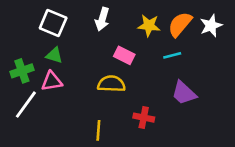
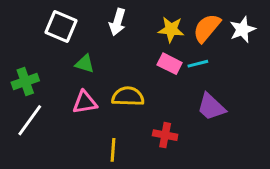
green triangle: (54, 55) -> (85, 64), moved
pink rectangle: (124, 55) -> (170, 64), moved
pink triangle: (52, 81) -> (85, 102), moved

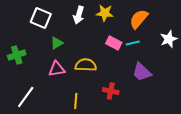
yellow star: (171, 29) -> (105, 13), moved
white star: (242, 29) -> (169, 39), moved
green triangle: (85, 64) -> (57, 43), turned -48
white line: (30, 120) -> (26, 97), moved

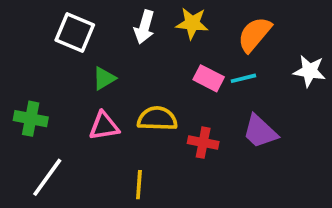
white star: (169, 39) -> (309, 71), turned 30
green cross: (17, 55) -> (31, 119), moved, turned 30
red cross: (111, 91) -> (203, 143), moved

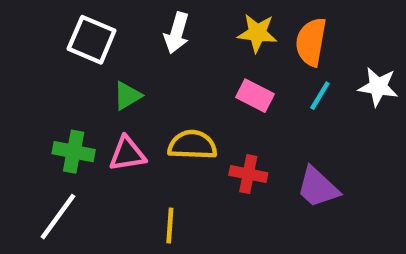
yellow star: (192, 23) -> (257, 33), moved
orange semicircle: (254, 34) -> (311, 42), turned -30
cyan line: (243, 78) -> (320, 96), moved, turned -45
green cross: (31, 119) -> (74, 152), moved
purple trapezoid: (260, 132) -> (318, 187), moved

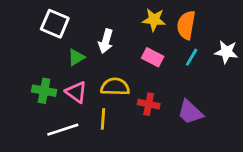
white arrow: (177, 33) -> (106, 41), moved
pink triangle: (127, 154) -> (76, 92), turned 45
white line: (58, 217) -> (63, 130), moved, turned 36
yellow line: (170, 226) -> (103, 119), moved

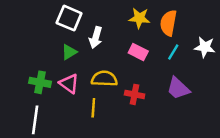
white square: (55, 24) -> (69, 18), moved
purple trapezoid: (190, 112) -> (178, 88), moved
white line: (63, 130) -> (35, 120), moved, turned -64

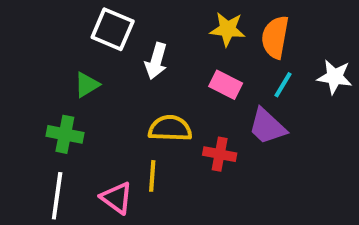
green triangle: (69, 52) -> (87, 85), moved
pink triangle: (69, 84) -> (117, 198), moved
purple trapezoid: (178, 88) -> (267, 126), moved

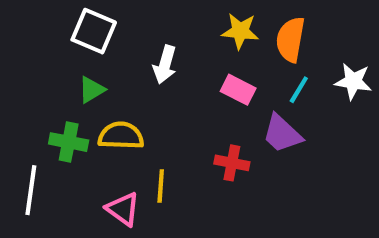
white square: (113, 29) -> (94, 31), moved
yellow semicircle: (170, 128) -> (121, 136), moved
white line: (57, 196) -> (31, 190), moved

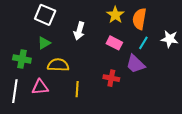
yellow star: (240, 31) -> (115, 15), turned 30
green cross: (69, 142) -> (22, 59), moved
pink triangle: (123, 209) -> (40, 87), moved, turned -42

